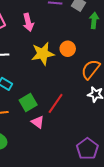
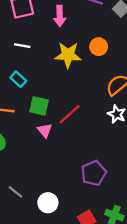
orange circle: (68, 49) -> (99, 47), moved
green square: (28, 102) -> (39, 106), turned 30

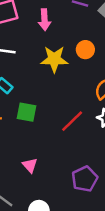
red line: (70, 114) -> (72, 121), moved
pink triangle: (45, 130) -> (30, 165), moved

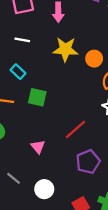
orange circle: (85, 50) -> (94, 59), moved
red line: (72, 121) -> (76, 129), moved

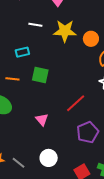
white line: (22, 40) -> (35, 25), moved
cyan rectangle: (18, 72) -> (22, 52), turned -56
gray line: (14, 178) -> (19, 163), moved

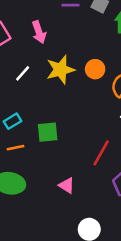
white line: (35, 25) -> (23, 73), turned -40
cyan rectangle: (22, 52) -> (12, 121), moved

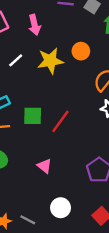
orange circle: (95, 69) -> (81, 51), moved
red line: (101, 153) -> (60, 121), moved

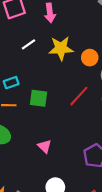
orange circle: (81, 51) -> (90, 58), moved
red line: (60, 121) -> (79, 96), moved

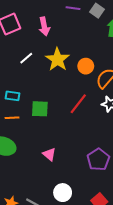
yellow star: (61, 48) -> (58, 59), turned -30
cyan rectangle: (11, 83) -> (13, 96), turned 32

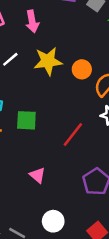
yellow star: (58, 59) -> (48, 61), turned 30
red line: (78, 104) -> (73, 135), moved

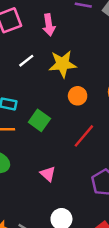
orange circle: (82, 69) -> (78, 96), moved
green square: (26, 120) -> (39, 120), turned 30

